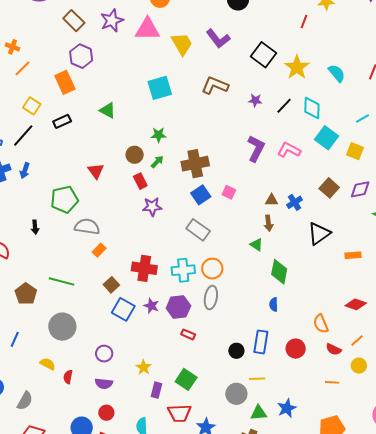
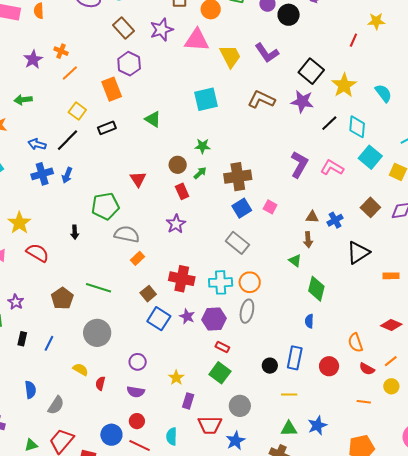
purple star: (255, 100) -> (302, 101), moved, size x1.6
purple star: (152, 207) -> (176, 224), moved, turned -30
green square: (186, 379) -> (220, 373), moved
gray circle: (236, 394) -> (240, 406), moved

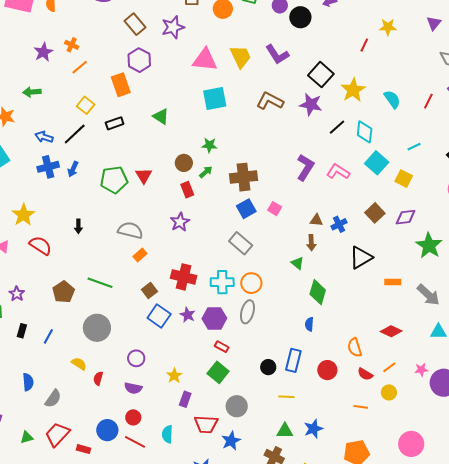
pink triangle: (197, 40) -> (205, 60), moved
green pentagon: (105, 206) -> (114, 180), moved

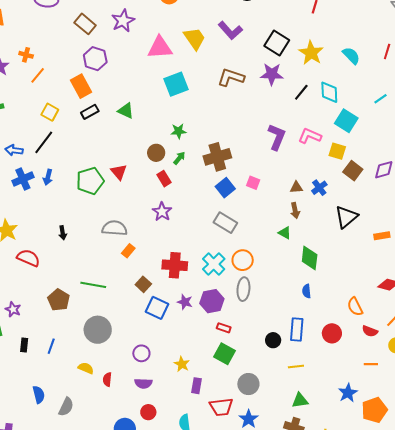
black rectangle: (115, 123) -> (90, 112), moved
yellow square: (404, 179) -> (337, 151), moved
cyan cross: (222, 282) -> (214, 264), turned -35
blue star: (313, 429) -> (348, 393), moved

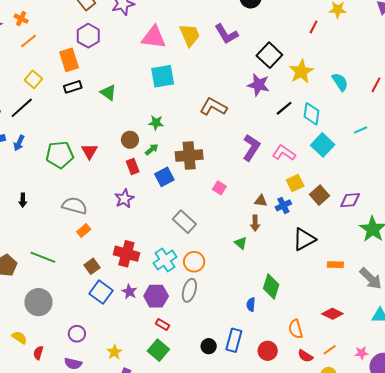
brown L-shape: (231, 77) -> (213, 107), moved
yellow square: (337, 151) -> (295, 183), moved, turned 36
blue square: (225, 188) -> (164, 177), moved
green diamond: (310, 258) -> (271, 287), moved

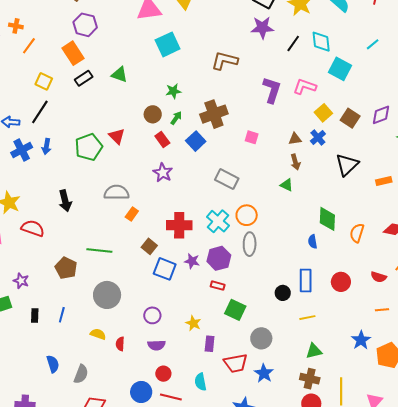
black arrow: (23, 200) -> (65, 201), size x1.5
red rectangle: (163, 324) -> (218, 286), moved
orange semicircle: (296, 329) -> (357, 233), moved, turned 48

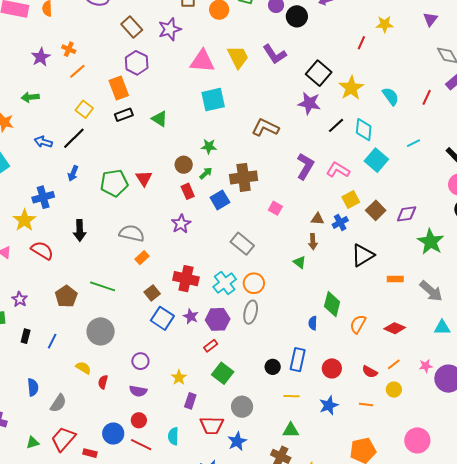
blue cross: (22, 150) -> (43, 197), moved
red rectangle: (218, 286) -> (211, 346), turned -64
blue star: (361, 340) -> (329, 405), moved

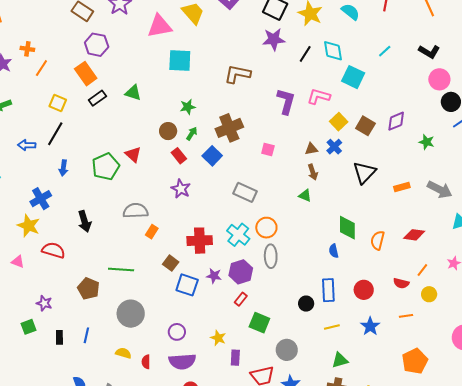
cyan square: (213, 100) -> (180, 61), turned 30
green star: (431, 242) -> (427, 142), size x0.6
purple semicircle: (138, 391) -> (182, 361), size x1.5

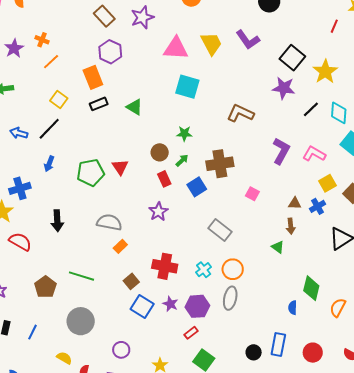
cyan cross: (238, 235) -> (204, 270), size x0.7

